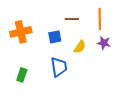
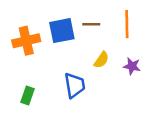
blue square: (55, 37) -> (62, 31), moved, size x1.5
purple star: (104, 43) -> (132, 66), moved

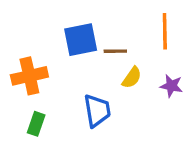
brown line: (91, 24) -> (115, 51), moved
orange cross: (26, 41) -> (29, 76), moved

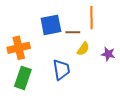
orange line: (165, 31) -> (91, 18), moved
green rectangle: (36, 124) -> (23, 78), size x1.5

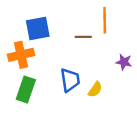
blue square: (51, 25) -> (38, 29), moved
yellow semicircle: (83, 49) -> (95, 89), moved

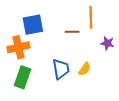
purple star: (124, 62) -> (107, 43), moved
yellow semicircle: (95, 89) -> (85, 69), moved

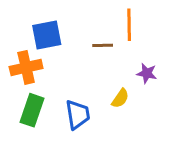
purple star: (107, 43) -> (147, 73), moved
blue trapezoid: (61, 69) -> (78, 115), moved

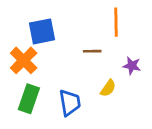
brown line: (103, 45) -> (92, 51), moved
orange cross: (26, 67) -> (24, 60), turned -32

